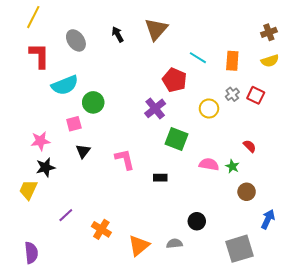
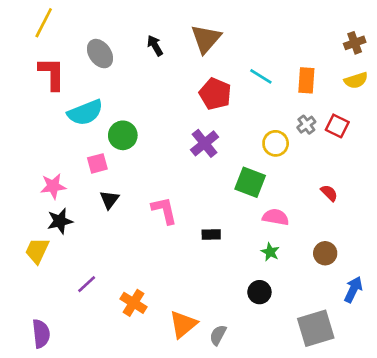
red pentagon: (174, 80) -> (215, 94), moved
green square: (176, 139) -> (250, 182), moved
green star: (232, 166) -> (270, 252), moved
gray semicircle: (174, 244) -> (218, 335), moved, turned -56

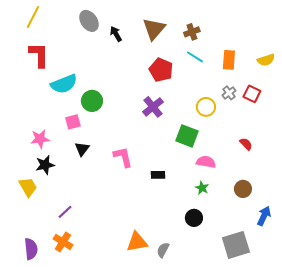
brown cross: (355, 43) -> (192, 32), moved
gray ellipse: (100, 54) -> (89, 21), moved
yellow trapezoid: (37, 251) -> (28, 187), turned 125
orange cross: (134, 303) -> (63, 242), moved
orange triangle: (183, 324) -> (137, 242), turned 30

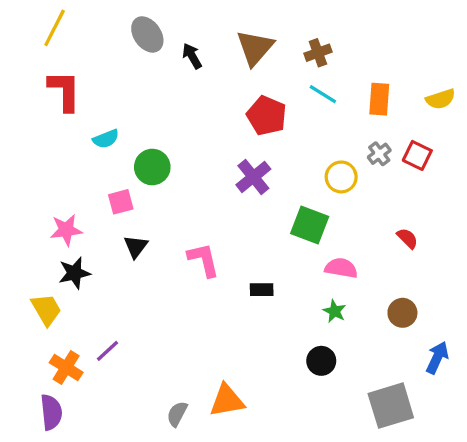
cyan semicircle: (64, 84) -> (106, 139), size x0.6
orange cross: (63, 242) -> (66, 367), moved
gray semicircle: (163, 250) -> (177, 414), moved

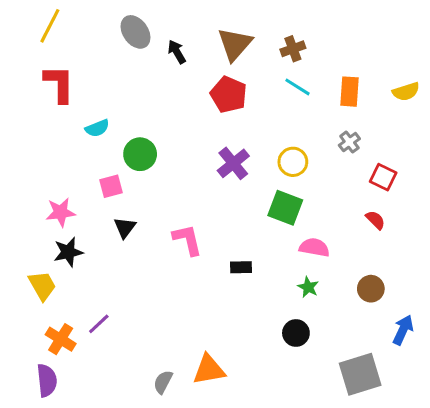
red pentagon: (267, 116) -> (229, 95), moved
red square: (417, 155) -> (383, 177), moved
yellow circle: (341, 177) -> (293, 162), moved

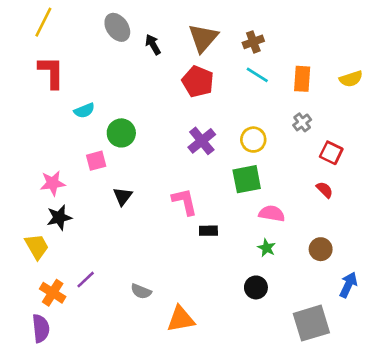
green square: (285, 208) -> (247, 179), turned -32
black triangle: (125, 228) -> (123, 196), moved
pink L-shape: (187, 240) -> (185, 202), moved
gray semicircle: (163, 382) -> (141, 291), moved, turned -96

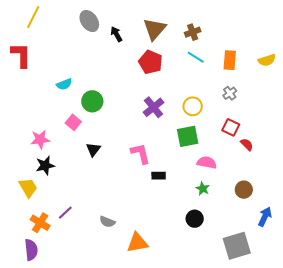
red L-shape: (51, 72) -> (21, 55), moved
red square: (331, 153) -> (231, 127), moved
pink square: (96, 161) -> (73, 122), turned -35

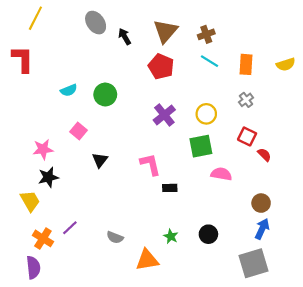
green circle: (92, 101) -> (105, 95), moved
green star: (203, 189) -> (171, 236), moved
blue arrow: (265, 217) -> (262, 229), moved

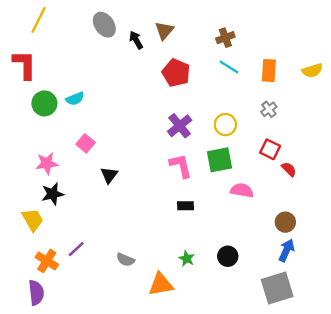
brown triangle: (165, 31) -> (164, 31), moved, size x0.7
green circle: (105, 95) -> (44, 103), moved
pink L-shape: (150, 164) -> (181, 166), moved

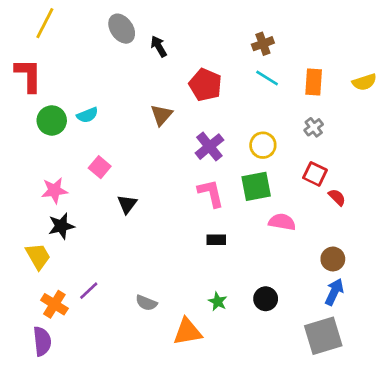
brown triangle: (164, 31) -> (161, 115), moved

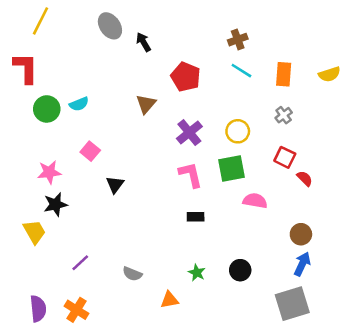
orange cross: (54, 304) -> (77, 310), moved
orange triangle: (187, 332) -> (170, 300), size x0.7

